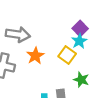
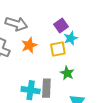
purple square: (80, 29) -> (61, 26), moved
yellow square: (67, 55) -> (58, 49), turned 35

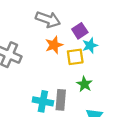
gray arrow: (16, 24) -> (48, 19), moved
orange star: (29, 45) -> (54, 45), moved

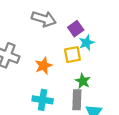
orange star: (54, 45) -> (44, 66), moved
gray rectangle: (61, 100) -> (77, 100), moved

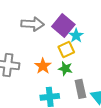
purple square: (76, 29) -> (63, 26), size x1.5
green star: (83, 81) -> (65, 69), moved

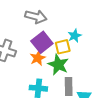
purple square: (63, 26) -> (42, 42), moved
green star: (65, 69) -> (58, 65), size x1.5

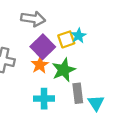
yellow square: (63, 47) -> (66, 39), moved
green star: (58, 65) -> (64, 70), turned 30

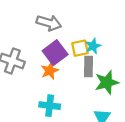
green star: (64, 70) -> (107, 82), moved
gray rectangle: (78, 93) -> (89, 67), moved

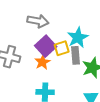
cyan star: (93, 46) -> (78, 37), size x1.5
yellow square: (80, 48) -> (62, 48), moved

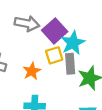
purple square: (46, 46) -> (55, 31), moved

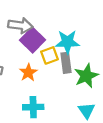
purple square: (55, 31) -> (33, 40), moved
cyan star: (73, 43) -> (67, 42), turned 30

